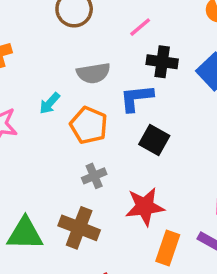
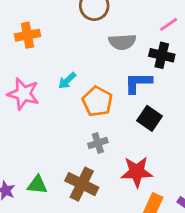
pink line: (140, 27) -> (169, 24), moved
gray semicircle: (93, 73) -> (122, 42), moved
green triangle: (25, 234) -> (37, 185), size x0.7

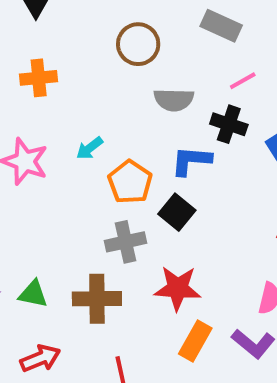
black square: (149, 118) -> (177, 212), moved
gray cross: (98, 143) -> (126, 242), size x1.4
brown cross: (82, 184) -> (97, 299), turned -32

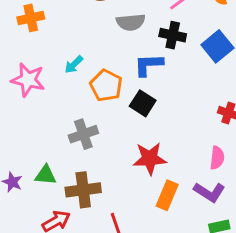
gray cross: (126, 242) -> (83, 134), moved
brown cross: (97, 299) -> (83, 190), moved

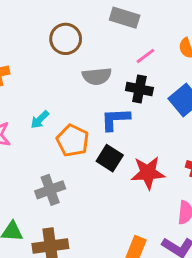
red star: (150, 158) -> (148, 173), moved

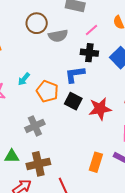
gray semicircle: (97, 76) -> (58, 36), moved

